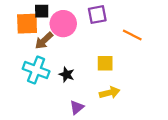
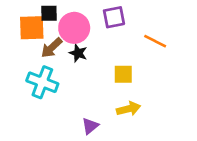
black star: (67, 75) -> (78, 53), moved

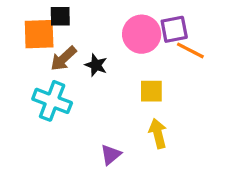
purple square: (114, 17) -> (174, 29), moved
pink circle: (74, 28) -> (142, 34), moved
yellow arrow: (129, 109) -> (158, 133), turned -90

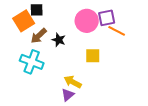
orange square: (39, 34) -> (24, 21), turned -30
yellow arrow: (158, 133) -> (73, 82), moved, turned -48

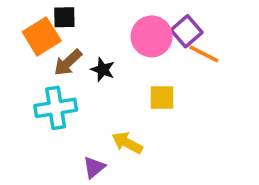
purple square: (107, 18) -> (186, 31), turned -30
cyan cross: (32, 62) -> (56, 108), turned -30
purple triangle: (68, 95) -> (94, 167), moved

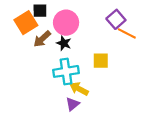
pink circle: (152, 36) -> (66, 23), moved
cyan cross: (56, 108) -> (66, 71), moved
purple triangle: (94, 167) -> (73, 104), moved

